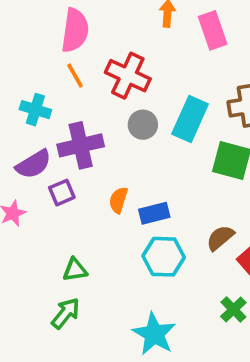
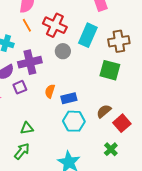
cyan rectangle: (190, 119) -> (88, 35), moved

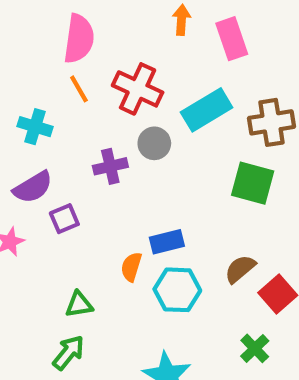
cyan rectangle: (88, 35) -> (207, 110), turned 35
purple cross: (30, 62) -> (110, 166), moved, size x0.7
orange semicircle: (50, 91) -> (131, 267), moved

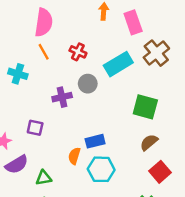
red cross: (138, 89) -> (78, 52), size x0.6
brown cross: (271, 122) -> (156, 53), moved, turned -30
purple semicircle: (33, 187) -> (17, 164), moved
purple square: (64, 219) -> (35, 128), turned 35
brown semicircle: (240, 269) -> (149, 142), moved

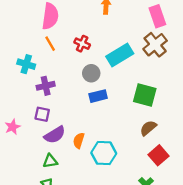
pink rectangle: (133, 22) -> (157, 16), moved
purple cross: (62, 97) -> (46, 86), moved
blue rectangle: (95, 141) -> (98, 96), moved
purple semicircle: (17, 164) -> (55, 135), moved

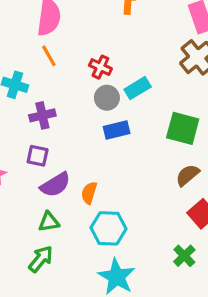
red cross: (82, 44) -> (100, 67), moved
cyan rectangle: (120, 55) -> (138, 88), moved, size x0.7
cyan hexagon: (104, 153) -> (108, 228), moved

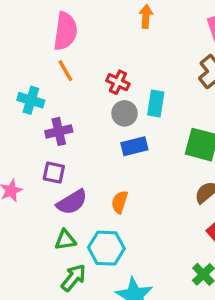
cyan rectangle: (138, 88) -> (156, 104), turned -50
orange semicircle: (89, 193) -> (120, 202), moved
cyan hexagon: (108, 228) -> (106, 248), moved
green arrow: (41, 259) -> (74, 278), moved

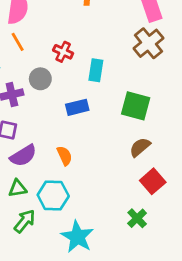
gray circle: (124, 113) -> (40, 79), moved
orange semicircle: (120, 202) -> (65, 156), turned 138

